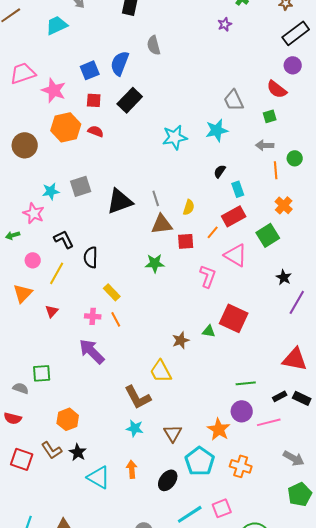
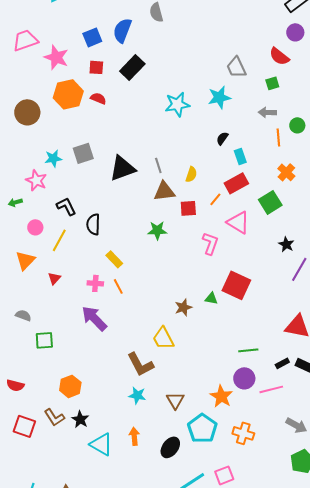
gray semicircle: (21, 388) -> (23, 315), moved

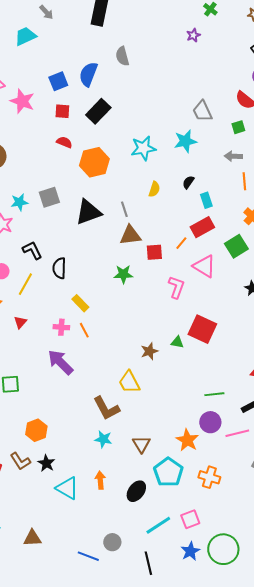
orange hexagon: (68, 94) -> (94, 162), moved
yellow semicircle: (191, 174) -> (154, 189), moved

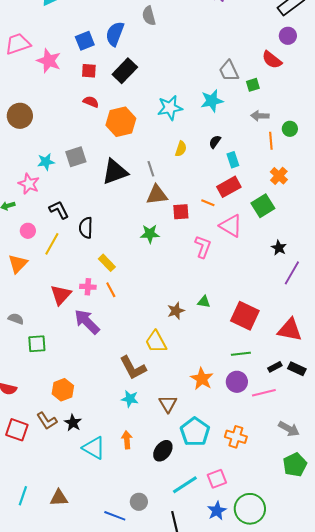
green square: (238, 127) -> (253, 85), moved
orange line: (181, 243) -> (208, 203), turned 72
red triangle: (20, 322) -> (61, 295), moved, size x1.6
red square: (202, 329) -> (245, 316), moved
orange star: (187, 440) -> (202, 379), moved

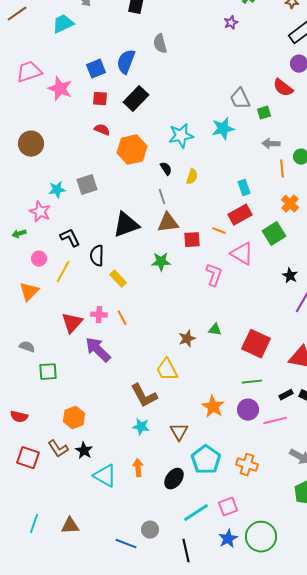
black semicircle: (215, 142) -> (166, 169), moved, turned 112
black triangle: (115, 172) -> (126, 225), moved
yellow rectangle: (107, 263) -> (118, 279), moved

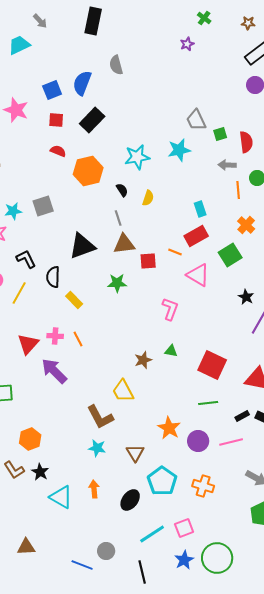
red semicircle: (283, 88) -> (246, 142), moved, turned -135
pink L-shape: (214, 275) -> (170, 309), moved
purple circle: (248, 410) -> (198, 441), moved

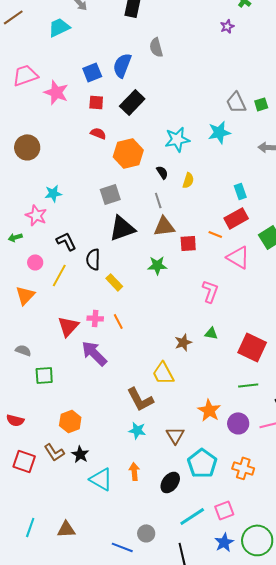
green square: (220, 134) -> (261, 104), moved
gray square: (43, 206) -> (110, 194), moved

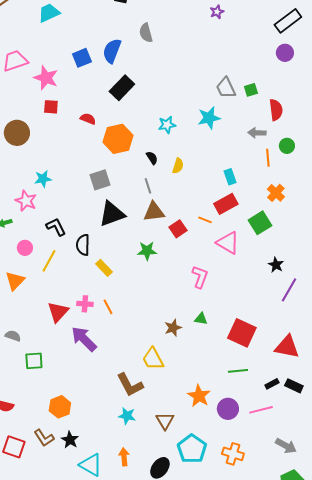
red square: (96, 102) -> (51, 107), moved
cyan star: (177, 139) -> (167, 125), size x0.7
red square: (188, 243) -> (178, 229), turned -30

